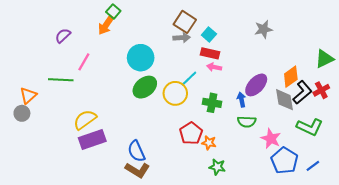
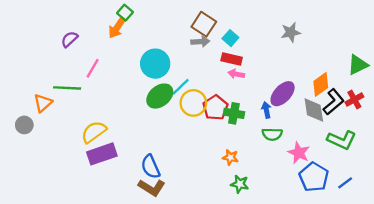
cyan line: (189, 79) -> (181, 87), moved
orange triangle: (28, 95) -> (43, 103), moved
red pentagon: (191, 133) -> (215, 108), moved

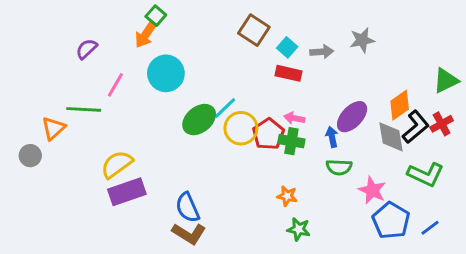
gray arrow: (200, 42) -> (322, 52), moved
cyan circle: (155, 64) -> (166, 73), moved
pink arrow: (236, 74) -> (294, 118), moved

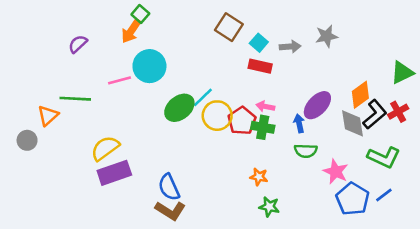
pink line: (115, 85) -> (120, 80), moved, turned 45
blue line: (430, 228) -> (384, 195), moved

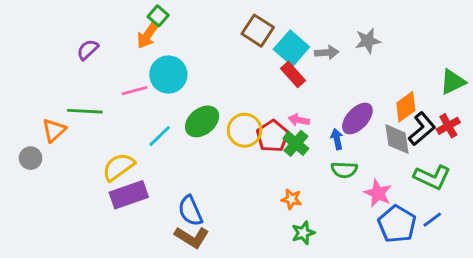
cyan square: (259, 43) -> (291, 48), size x1.6
red rectangle: (260, 66) -> (293, 75), turned 35
cyan line: (203, 97) -> (160, 136), moved
green cross: (263, 127) -> (296, 143), turned 30
green star: (269, 207) -> (303, 233), turned -30

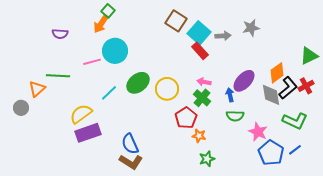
purple semicircle: (88, 50) -> (60, 34), turned -133
red pentagon: (272, 136) -> (186, 118), moved

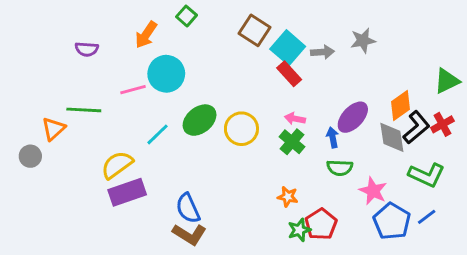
green square: (108, 11) -> (187, 16), moved
red pentagon: (186, 118) -> (321, 224), moved

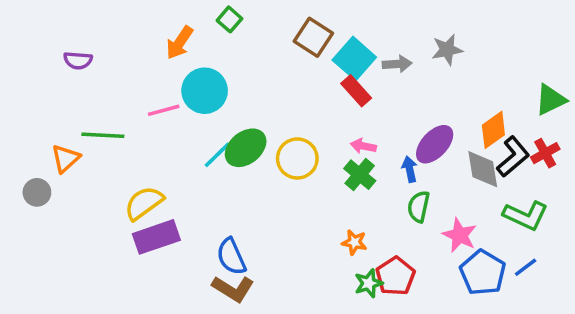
purple semicircle: (87, 49) -> (78, 60), moved
cyan line: (158, 134) -> (217, 155), moved
green semicircle: (340, 168) -> (419, 207), turned 100

